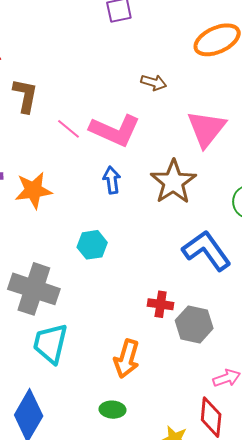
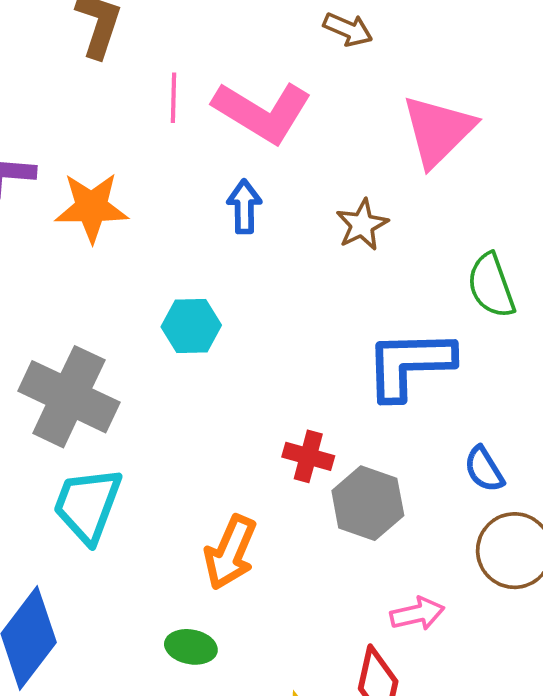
pink line: (68, 129) -> (173, 98), turned 45
brown star: (173, 182) -> (362, 225), size x0.6
blue L-shape: (207, 251) -> (409, 364), turned -63

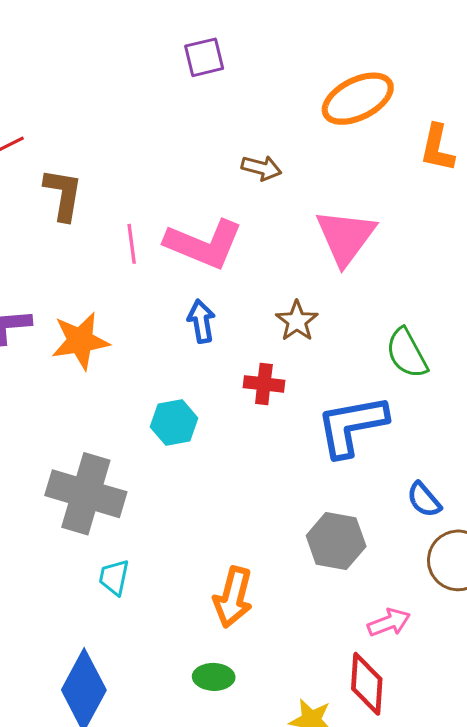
red cross: (308, 456) -> (264, 384), moved
cyan trapezoid: (88, 505) -> (114, 577), size x0.6

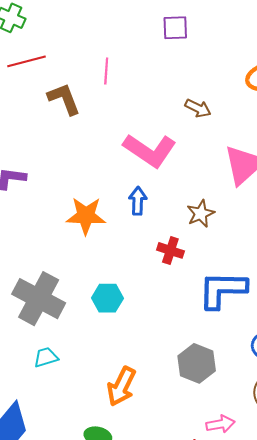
brown L-shape: (63, 194) -> (64, 99), turned -42
pink line: (132, 244) -> (106, 71), moved
orange star: (80, 341) -> (86, 216), moved
cyan hexagon: (174, 423) -> (107, 298), moved
cyan trapezoid: (114, 577) -> (46, 357), turned 50

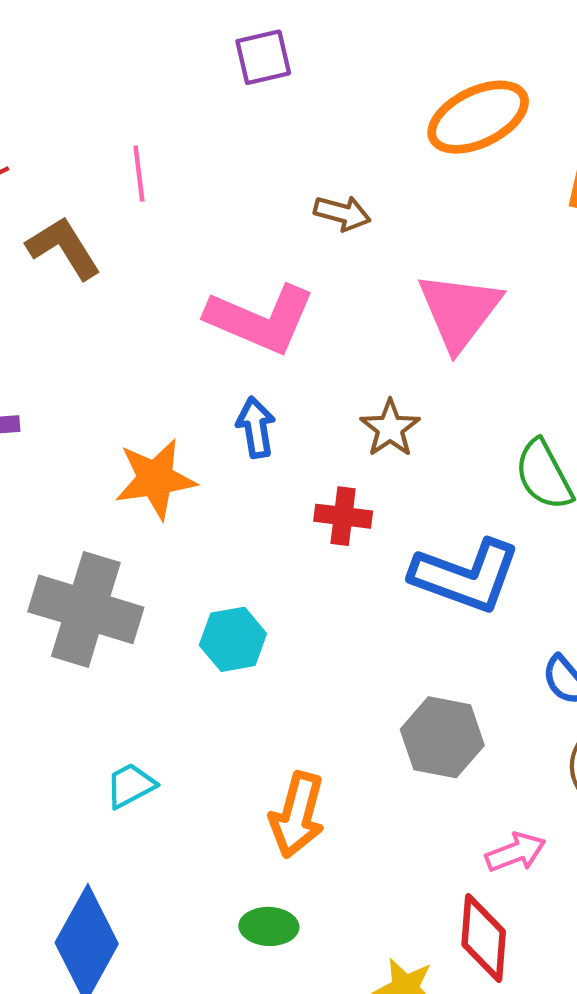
blue L-shape: (222, 290) -> (466, 576), turned -150
gray cross: (39, 299) -> (86, 609), moved

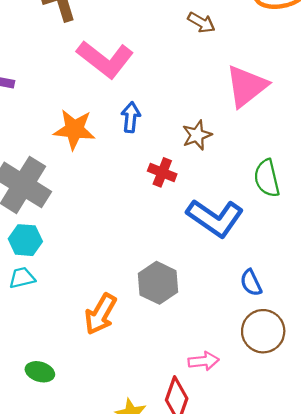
pink L-shape: (260, 319) -> (105, 59), moved
cyan hexagon: (233, 639) -> (25, 240), moved
gray hexagon: (442, 737) -> (158, 283), moved
green ellipse: (269, 926) -> (40, 372), moved

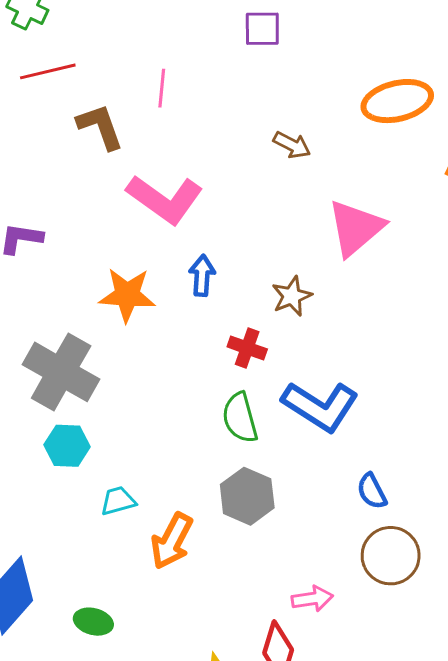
green semicircle: (267, 178) -> (240, 418), moved
cyan trapezoid: (22, 278) -> (118, 501), moved

